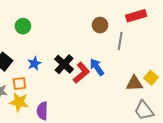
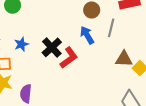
blue arrow: (97, 67) -> (87, 35), moved
brown triangle: (134, 83) -> (124, 59), moved

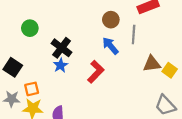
blue star: (21, 44) -> (61, 65), moved
black cross: (52, 47) -> (62, 48), moved

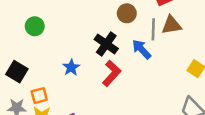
blue arrow: (110, 46) -> (142, 49), moved
black cross: (62, 48) -> (106, 44), moved
brown triangle: (152, 64) -> (172, 25), moved

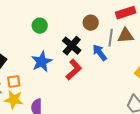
green circle: (35, 26) -> (40, 26), moved
blue star: (71, 67) -> (42, 62), size x1.5

